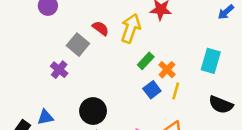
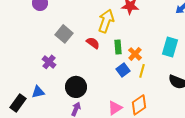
red semicircle: (101, 28) -> (93, 43), moved
green rectangle: (146, 61) -> (118, 47), turned -48
purple cross: (59, 70) -> (49, 62), moved

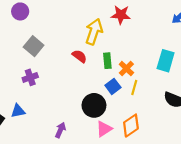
gray square: (64, 34) -> (34, 46), moved
purple cross: (49, 62) -> (30, 77), turned 32
black circle: (76, 87) -> (94, 105), moved

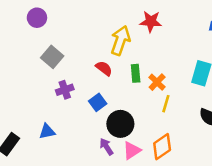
purple cross: (30, 77) -> (65, 90), moved
blue square: (113, 86) -> (98, 102), moved
blue triangle: (18, 111) -> (47, 131), moved
purple arrow: (60, 130) -> (106, 147), moved, turned -56

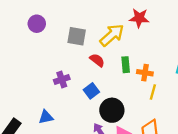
purple circle: (37, 18) -> (37, 24), moved
yellow arrow: (120, 40) -> (112, 35), turned 30
gray square: (52, 57) -> (77, 36), moved, turned -30
orange cross: (157, 82) -> (145, 73), turned -35

